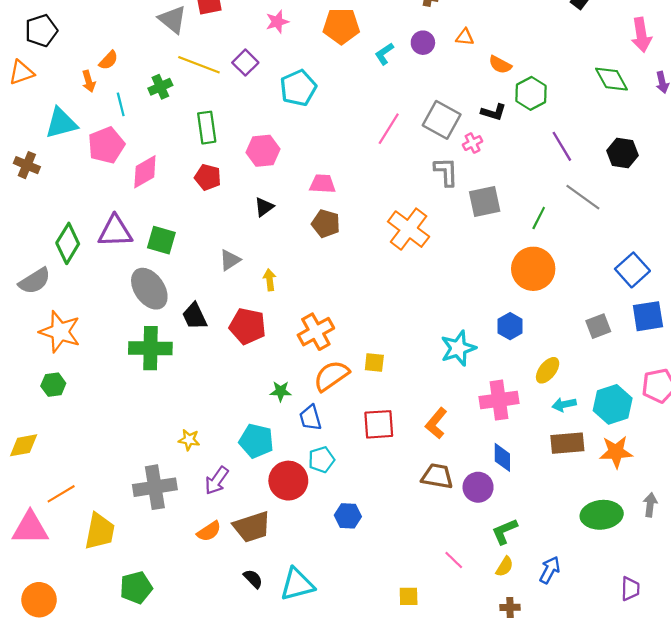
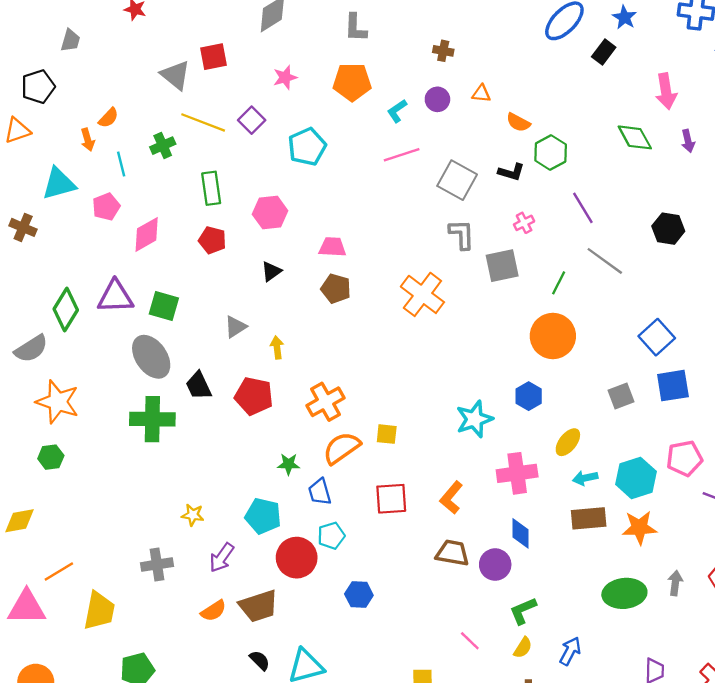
pink line: (389, 129) -> (402, 155), moved, turned 40
pink cross: (473, 143) -> (524, 223), moved
pink pentagon: (106, 145) -> (106, 207), size x0.7
black hexagon: (623, 153) -> (668, 229), moved
gray cross: (155, 487) -> (157, 565), size x0.7

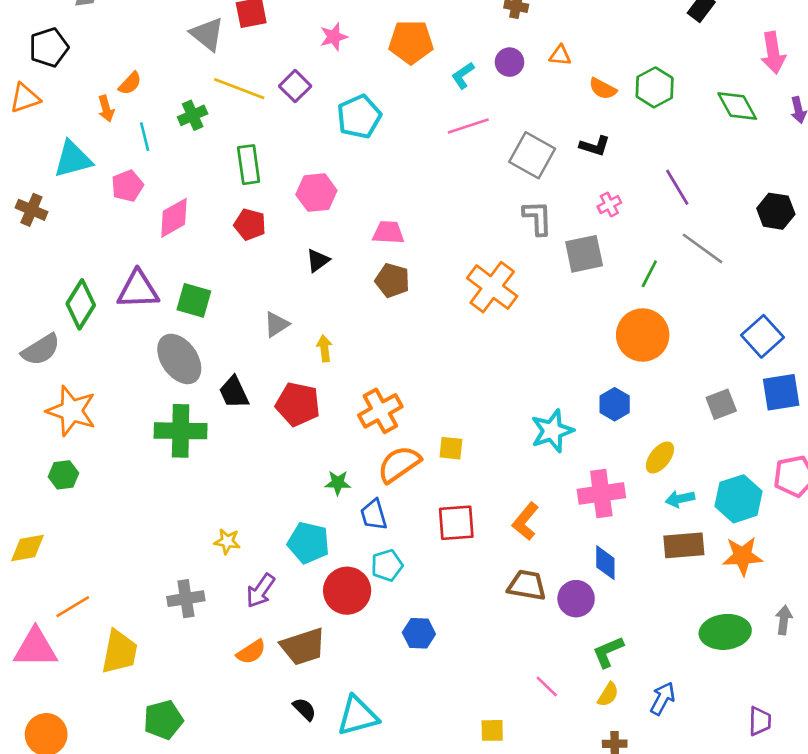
green hexagon: (551, 152) -> (655, 87), moved

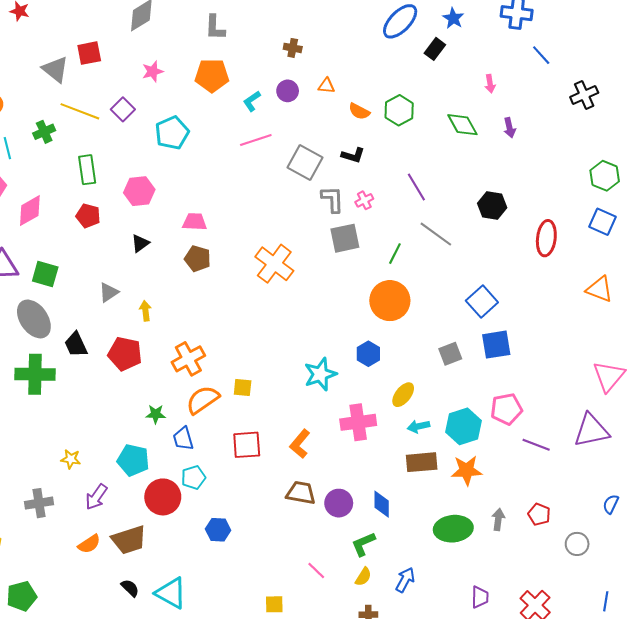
pink arrow: (773, 53) -> (490, 84), size x0.6
gray L-shape: (537, 218) -> (333, 199), moved
blue diamond: (605, 563) -> (382, 504), moved
cyan triangle: (358, 716) -> (171, 593), turned 44

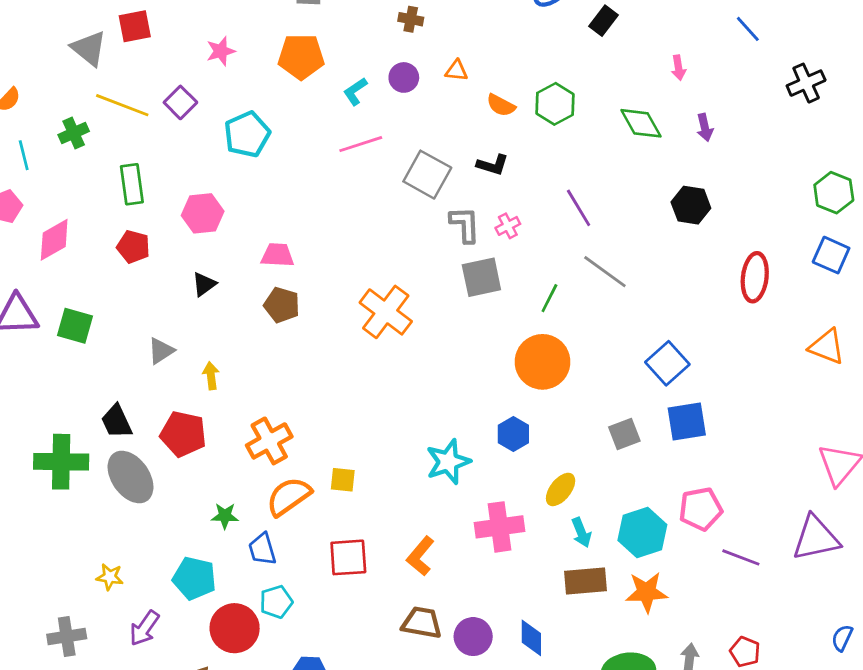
black hexagon: (492, 205) -> (691, 205), moved
gray ellipse: (34, 319) -> (131, 477), moved
cyan arrow: (418, 426) -> (581, 532), turned -100

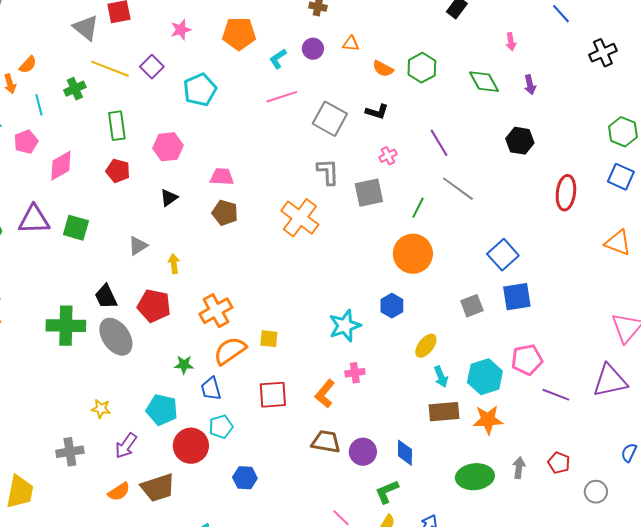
gray L-shape: (465, 225) -> (328, 172), moved
pink cross: (500, 527) -> (355, 373), moved, size x0.6

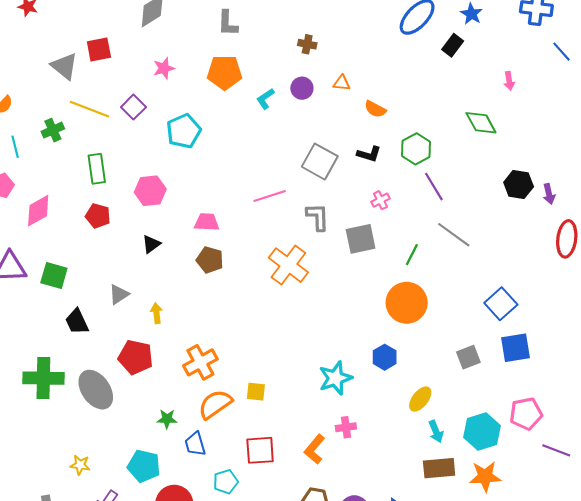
green hexagon: (422, 68) -> (416, 149), moved
purple arrow: (530, 85) -> (549, 194), moved
pink line: (282, 97) -> (270, 196), moved
black trapezoid: (106, 297) -> (77, 322), moved
cyan pentagon: (221, 427) -> (226, 482), moved

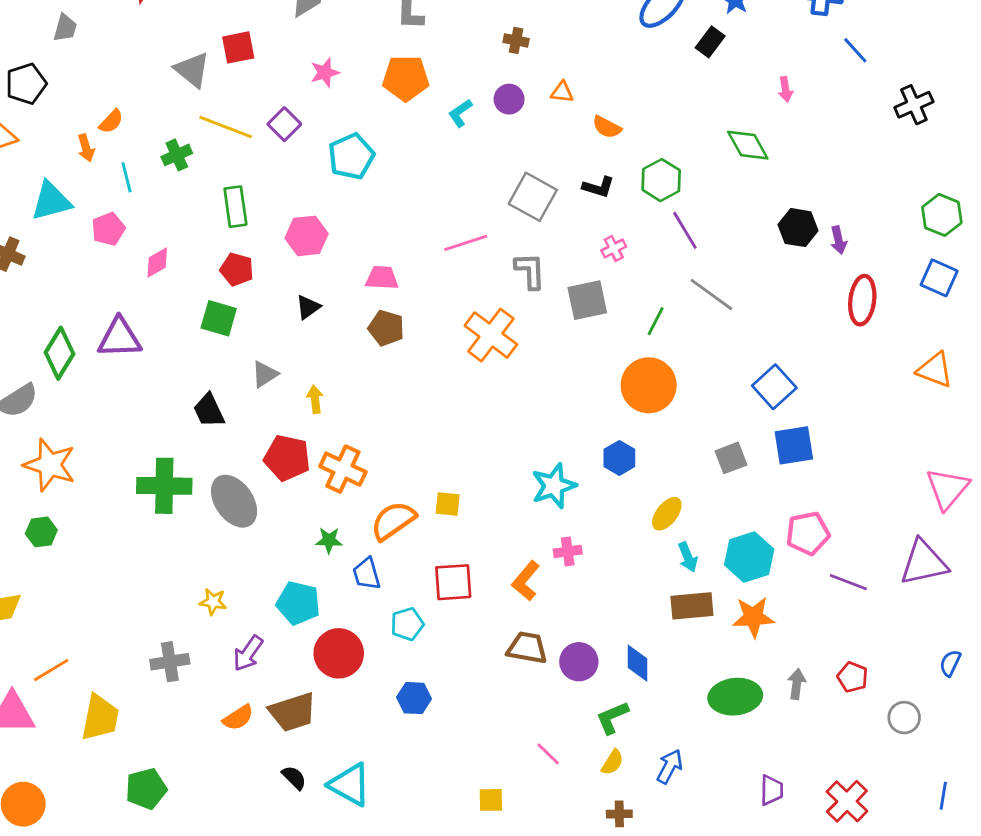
pink diamond: (38, 211) -> (157, 262), size x0.7
green square: (54, 276) -> (219, 318), moved
orange cross: (200, 362) -> (343, 469), moved, turned -36

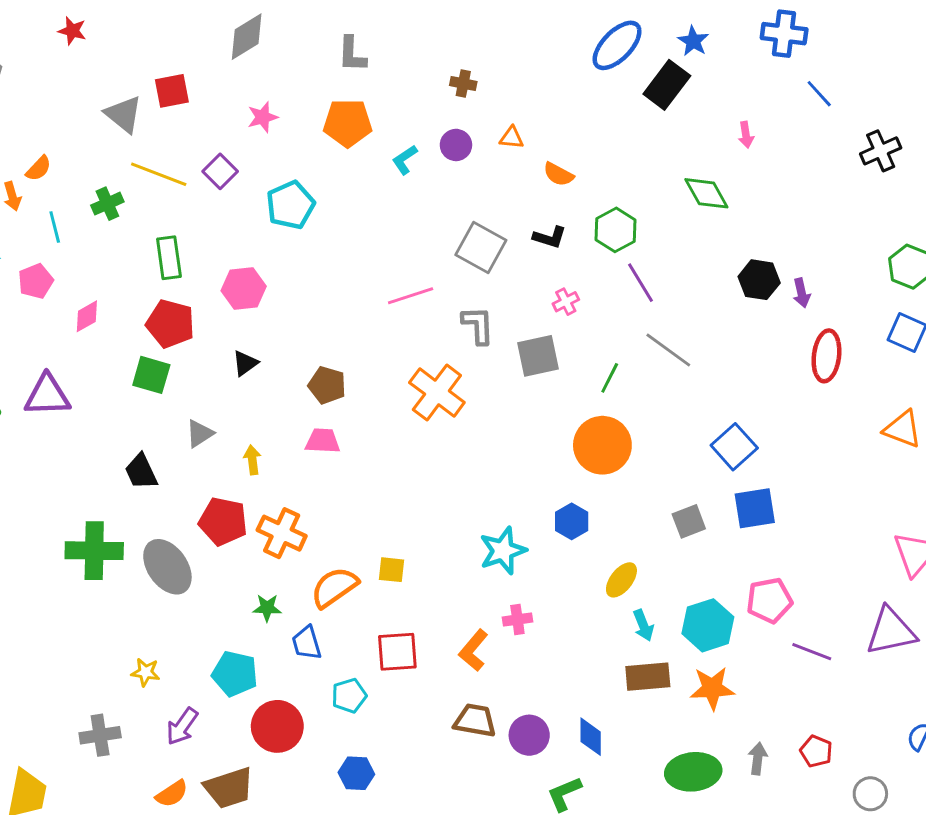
black rectangle: (710, 42) -> (667, 85), size x1.5
red pentagon: (237, 269) -> (170, 324), size x1.4
pink trapezoid: (382, 278) -> (323, 441), moved

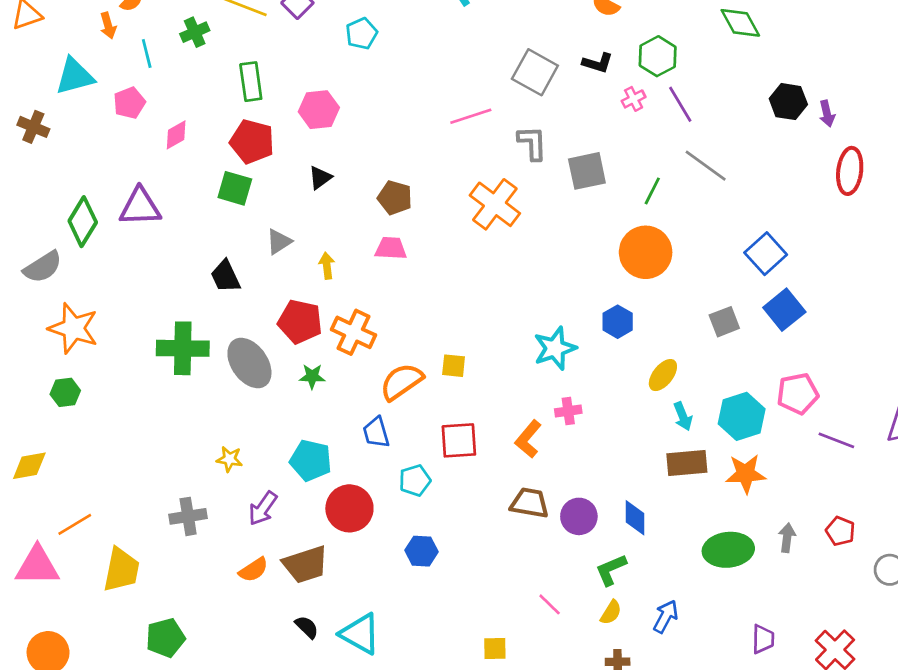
cyan pentagon: (290, 205) -> (361, 34), size x0.7
pink cross: (566, 302) -> (634, 99), moved
blue square: (755, 508) -> (784, 310), turned -30
green star: (267, 608) -> (312, 376), moved

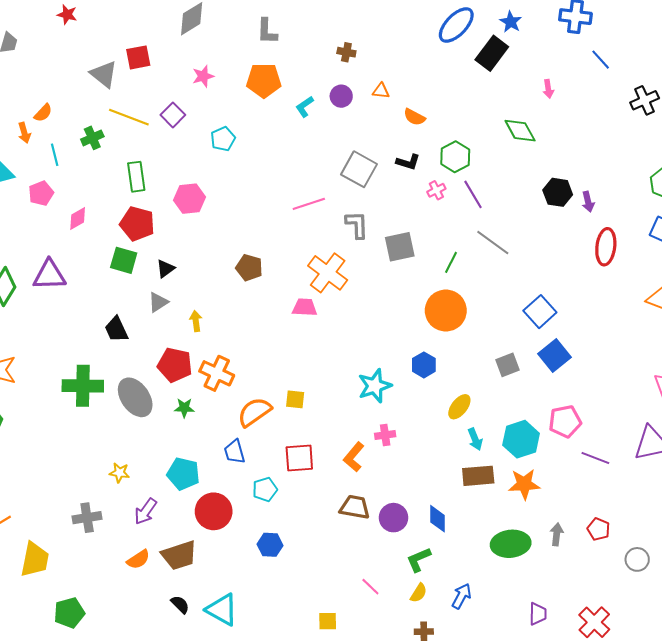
black triangle: (320, 178) -> (165, 269), moved
pink trapezoid: (391, 248) -> (305, 307), moved

